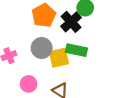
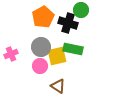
black cross: (71, 22) -> (68, 23), turned -30
pink circle: (29, 84) -> (40, 66), moved

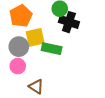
black cross: (68, 23) -> (69, 22), moved
yellow square: (57, 56) -> (35, 37), moved

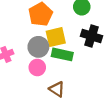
black cross: (69, 22) -> (92, 36), moved
green rectangle: (52, 49) -> (62, 54), moved

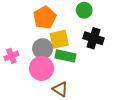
pink circle: (37, 67) -> (42, 68), size x1.5

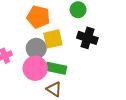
orange pentagon: (45, 17) -> (38, 17), turned -30
green rectangle: (65, 56) -> (56, 68), moved

